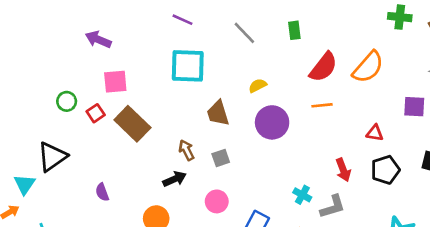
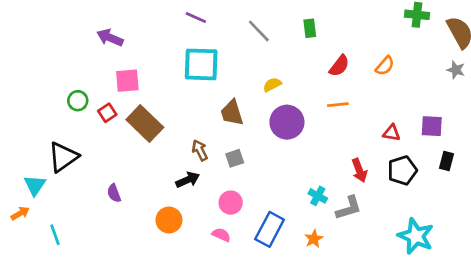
red semicircle: (323, 67) -> (339, 66), size x0.7
orange semicircle: (368, 67) -> (385, 66), size x0.6
purple square: (414, 107) -> (432, 126), moved

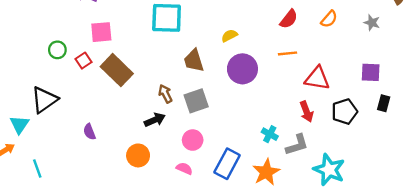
gray star: (456, 70) -> (372, 23), moved
red triangle: (392, 133) -> (317, 78), moved, size x1.6
gray square: (235, 158) -> (196, 101), size x1.5
cyan star: (416, 236) -> (329, 170), moved
orange star: (314, 239) -> (266, 172), size x1.6

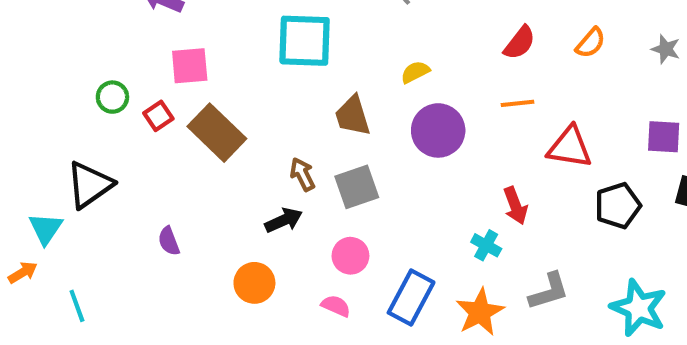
red arrow: (307, 112) -> (515, 206), moved
gray L-shape: (297, 145) -> (549, 291), moved
cyan star: (329, 170) -> (639, 308), moved

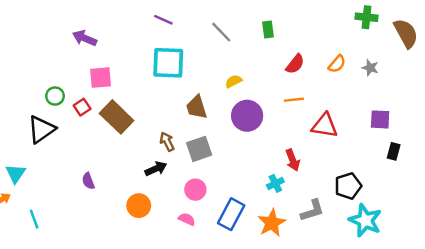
gray star: (666, 49) -> (370, 68), moved
black triangle: (89, 185) -> (41, 129), moved
black pentagon: (618, 206) -> (348, 186), moved
cyan cross: (486, 245) -> (275, 183), turned 35

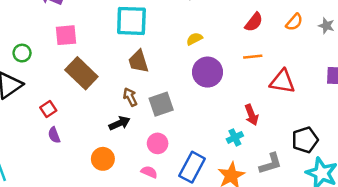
red square: (82, 107) -> (48, 109), moved
brown trapezoid: (197, 107) -> (139, 61), moved

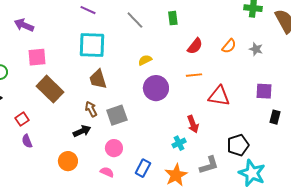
blue rectangle: (192, 167) -> (143, 168), size x0.7

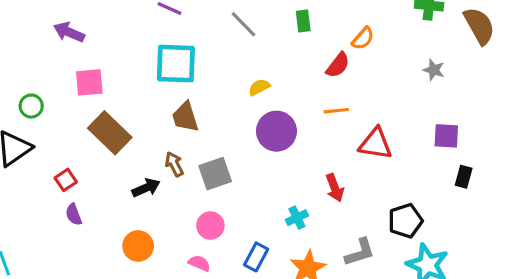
orange semicircle: (229, 46) -> (363, 38), moved
black arrow: (82, 131) -> (146, 188), moved
cyan cross: (179, 143) -> (297, 218), moved

